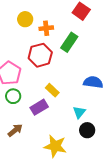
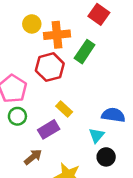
orange cross: (46, 28) -> (57, 35), size x1.5
blue semicircle: (93, 82) -> (113, 115), moved
brown arrow: (15, 130) -> (33, 157), moved

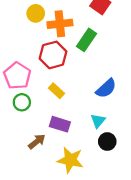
yellow rectangle: (64, 109) -> (56, 91), moved
blue semicircle: (113, 115) -> (106, 88), moved, turned 130
purple rectangle: (49, 129) -> (60, 124), moved, turned 48

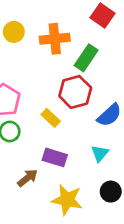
yellow circle: (36, 13) -> (14, 32), moved
red hexagon: (53, 55) -> (75, 92), moved
black circle: (107, 142) -> (111, 192), moved

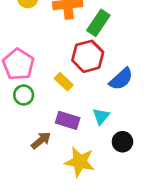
cyan triangle: (100, 153) -> (101, 116), moved
black circle: (111, 192) -> (122, 142), moved

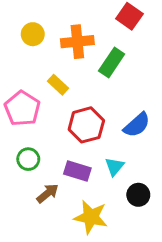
red hexagon: (88, 56) -> (86, 125), moved
yellow rectangle: (64, 82) -> (58, 85), moved
green circle: (24, 95) -> (28, 159), moved

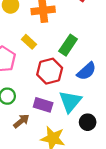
green rectangle: (112, 62) -> (68, 45), moved
cyan triangle: (115, 167) -> (70, 102), size x1.6

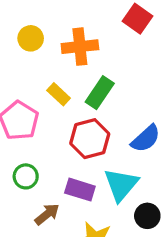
green rectangle: (68, 45) -> (100, 93), moved

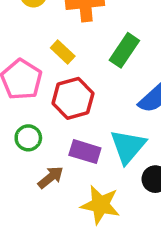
green rectangle: (100, 93) -> (124, 50), moved
red hexagon: (90, 139) -> (73, 98), moved

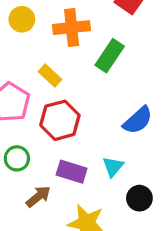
green rectangle: (124, 50) -> (110, 56), moved
cyan triangle: (128, 146) -> (113, 167), size x0.6

